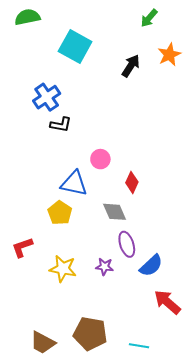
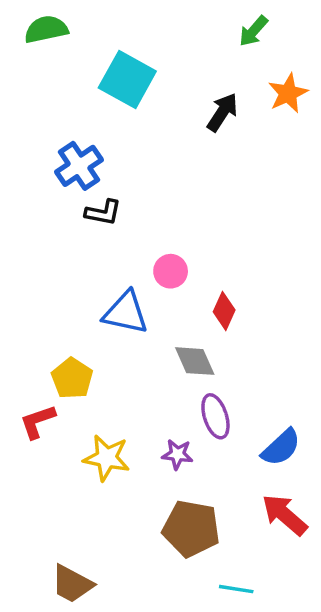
yellow pentagon: (60, 213) -> (72, 378), moved
blue semicircle: (151, 266) -> (281, 447), moved
brown pentagon: (90, 334) -> (191, 529), moved

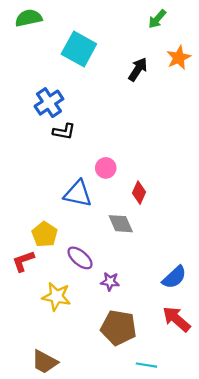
purple ellipse: (215, 416) -> (80, 258), moved, turned -32
yellow star: (107, 458) -> (56, 297), moved

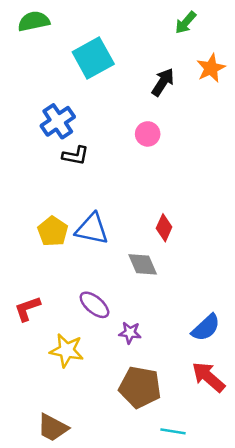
cyan square: (79, 49) -> (93, 58), turned 32
pink circle: (106, 168) -> (148, 134), moved
yellow pentagon: (45, 234) -> (53, 231), moved

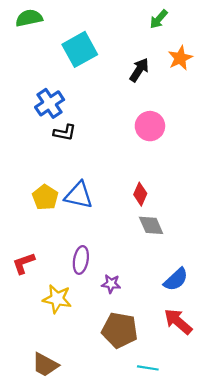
pink circle: (148, 134) -> (150, 126), moved, size x1.4
gray diamond: (143, 264) -> (151, 225), moved
purple ellipse: (94, 305) -> (81, 260), turned 60

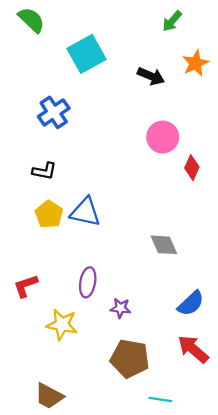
green semicircle: (29, 18) -> (31, 20), turned 56
black arrow: (139, 70) -> (151, 76), turned 80
black L-shape: (65, 133) -> (44, 171), moved
red diamond: (140, 194) -> (192, 168), moved

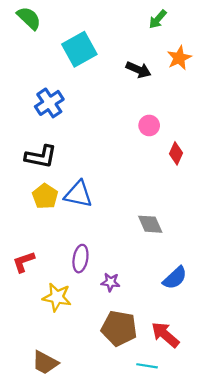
pink circle: (163, 137) -> (149, 125), size x0.7
black L-shape: (44, 171) -> (41, 157), size x1.4
red arrow: (193, 349) -> (165, 335), moved

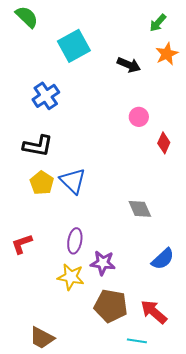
green arrow: (158, 19) -> (158, 23), moved
blue triangle: (78, 194) -> (73, 181), turned 32
purple star: (111, 282) -> (103, 263), size x1.4
yellow star: (57, 297) -> (71, 277), moved

